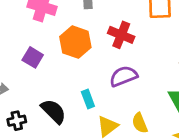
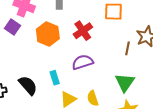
red cross: (121, 35) -> (83, 31), turned 30
purple square: (33, 57) -> (12, 27), moved

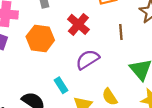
brown line: (128, 48) -> (121, 32), moved

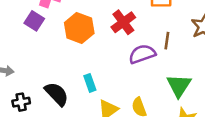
purple semicircle: (88, 60) -> (142, 54), moved

